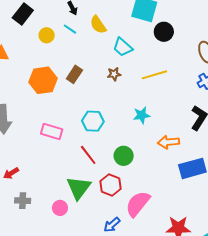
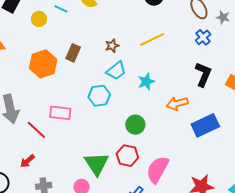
cyan trapezoid: (123, 47) -> (116, 71), moved, turned -70
red line: (88, 155) -> (36, 130), moved

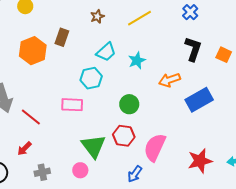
brown star: (112, 46) -> (97, 16), moved
pink rectangle: (60, 113) -> (72, 105), moved

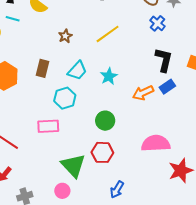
brown rectangle: (62, 37) -> (42, 68), moved
blue rectangle: (199, 100) -> (167, 87), moved, size x0.6
pink semicircle: (155, 147) -> (156, 143), moved, turned 68

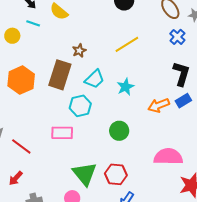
brown star: (65, 36) -> (79, 51), moved
brown rectangle: (42, 68) -> (60, 75), size x1.6
red hexagon: (102, 152) -> (116, 174), moved

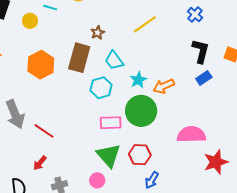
cyan trapezoid: (94, 79) -> (114, 60), turned 100
cyan star: (125, 87) -> (138, 80), moved
orange arrow: (159, 105) -> (164, 86), moved
green circle: (119, 131) -> (141, 111), size x1.6
pink rectangle: (62, 133) -> (111, 123), moved

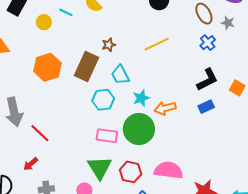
black L-shape: (201, 51) -> (207, 80), turned 40
pink semicircle: (191, 134) -> (169, 170), moved

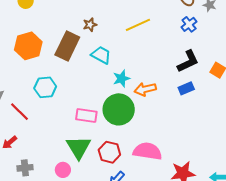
cyan trapezoid: (120, 75) -> (101, 55), turned 145
cyan hexagon: (103, 100) -> (45, 87), moved

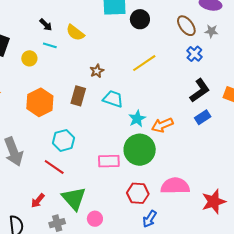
brown rectangle: (67, 46) -> (78, 96), size x0.7
red line: (20, 112) -> (54, 167), moved
green triangle: (79, 147) -> (74, 198), moved

